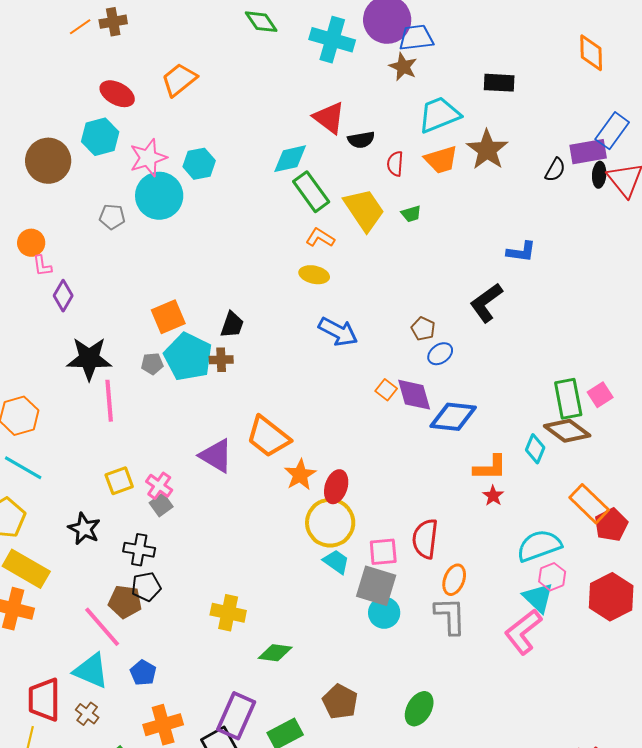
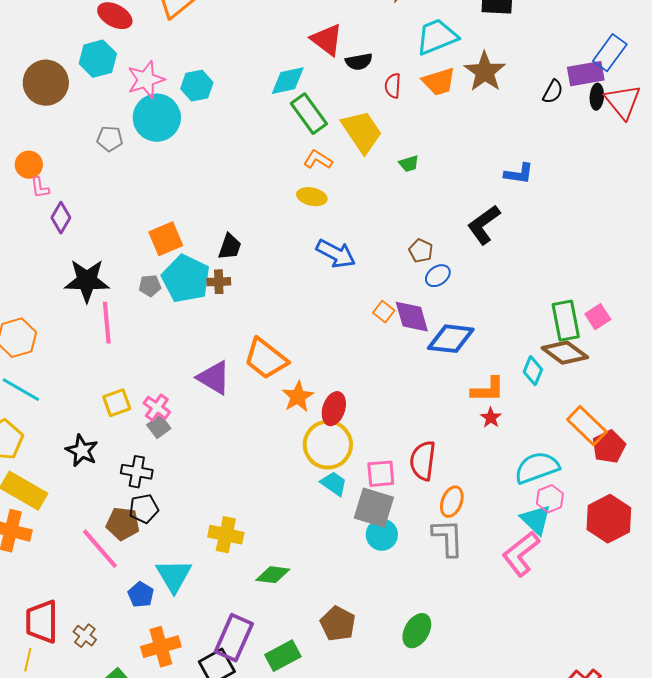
green trapezoid: (411, 214) -> (409, 164), moved
cyan triangle: (91, 671) -> (174, 576), moved, turned 36

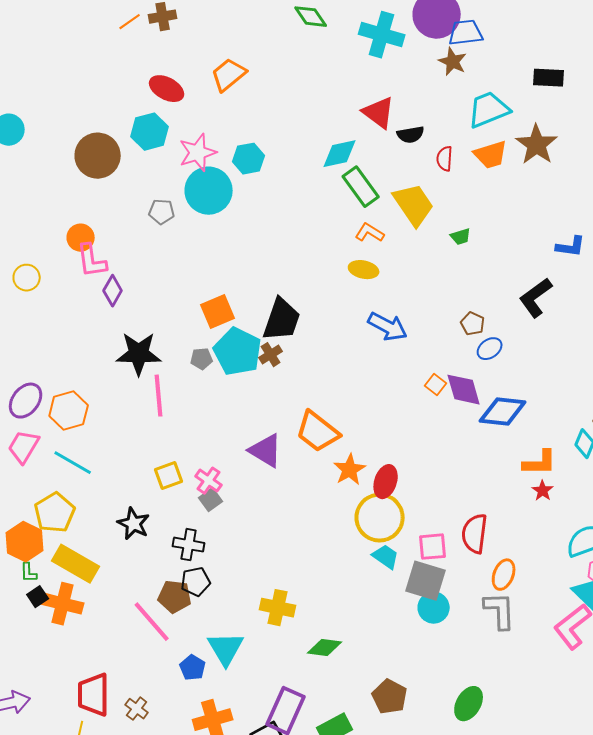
pink L-shape: (40, 188) -> (92, 261), size x1.6
black trapezoid: (230, 247) -> (282, 320), size x1.6
brown cross: (219, 282) -> (271, 355), turned -30

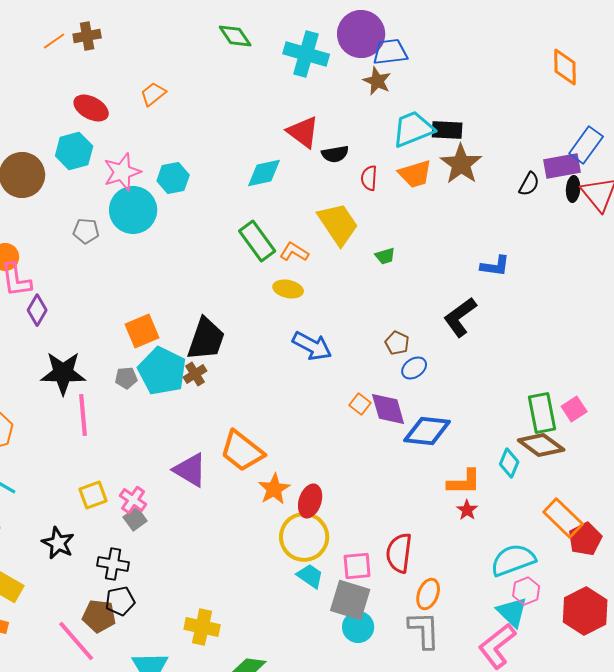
orange trapezoid: (229, 75) -> (153, 94), size x0.7
black rectangle: (549, 78) -> (447, 130), moved
green rectangle: (361, 187) -> (257, 241), moved

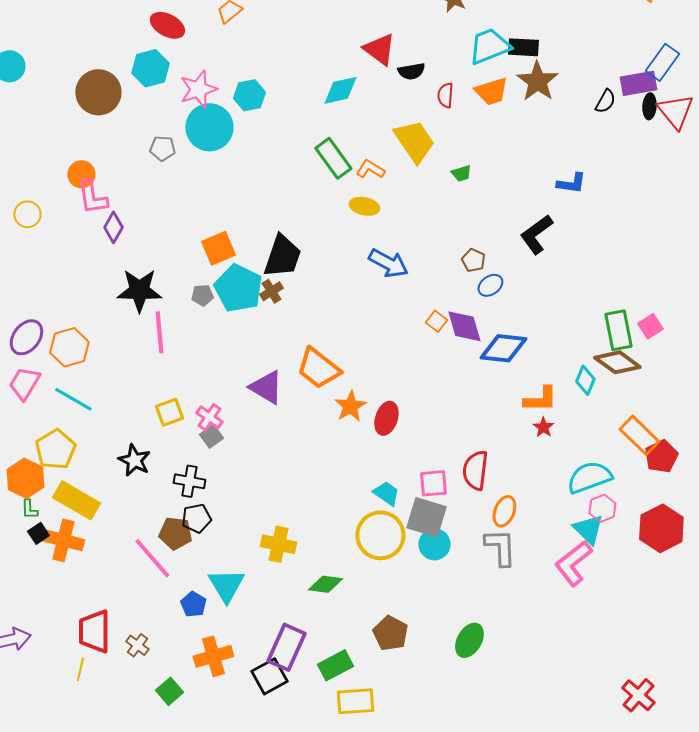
yellow circle: (304, 537) -> (380, 535), moved

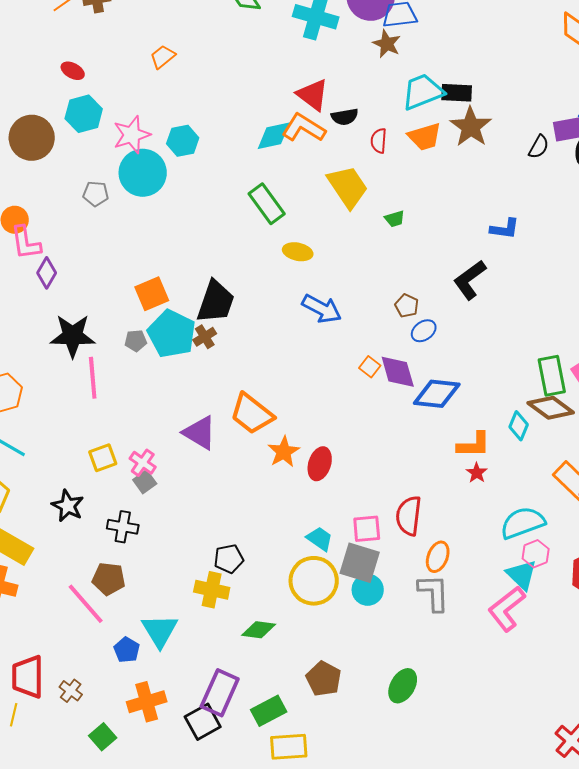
red ellipse: (167, 25) -> (73, 71), moved, size x0.7
orange L-shape: (370, 169) -> (304, 128), moved, size x1.5
black pentagon: (196, 518) -> (229, 559), moved

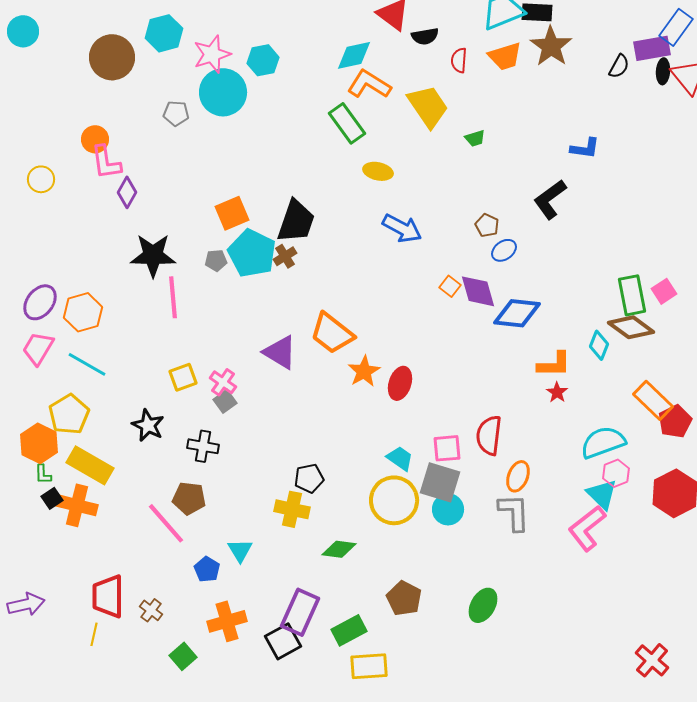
orange L-shape: (304, 128) -> (369, 84), moved
cyan triangle: (160, 631) -> (240, 550), size x0.7

